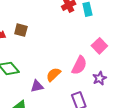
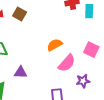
pink square: (99, 46) -> (91, 50), turned -35
orange semicircle: (53, 75) -> (55, 45), moved

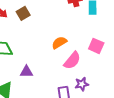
brown square: (20, 14) -> (23, 13), turned 32
purple star: (83, 81) -> (82, 84), moved

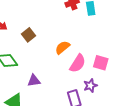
brown square: (23, 13) -> (28, 35), moved
pink square: (96, 46) -> (101, 63), moved

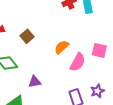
pink square: (101, 63) -> (99, 50), moved
purple star: (90, 86) -> (97, 91), moved

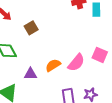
orange semicircle: (62, 47) -> (53, 65), moved

